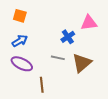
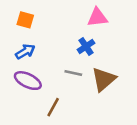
pink triangle: (89, 23) -> (97, 17), moved
brown line: (42, 85) -> (53, 107), turned 35

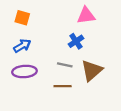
purple ellipse: (28, 81) -> (24, 72), turned -30
brown line: (53, 107) -> (63, 86), moved, turned 60

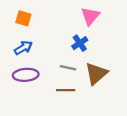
pink triangle: (86, 16) -> (90, 16), turned -42

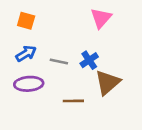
blue cross: (80, 43) -> (89, 60), moved
gray line: (68, 68) -> (59, 61), moved

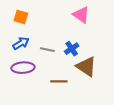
pink triangle: (101, 18) -> (81, 15), turned -36
brown triangle: (108, 82) -> (86, 67), turned -45

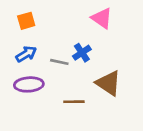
orange square: (21, 17) -> (26, 21), turned -32
blue cross: (72, 49) -> (82, 53), moved

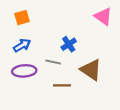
pink triangle: (102, 18) -> (103, 16), moved
gray line: (59, 62) -> (53, 62), moved

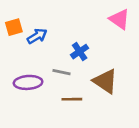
orange square: (22, 18) -> (14, 27), moved
blue arrow: (22, 45) -> (37, 36), moved

